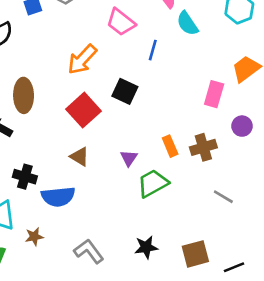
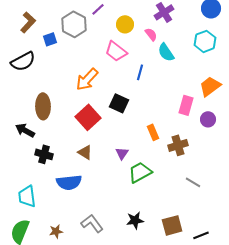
purple circle: (242, 126) -> (208, 119), moved
orange rectangle: (170, 146) -> (153, 132), moved
black cross: (25, 177) -> (44, 154), moved
brown star: (34, 237) -> (56, 231), moved

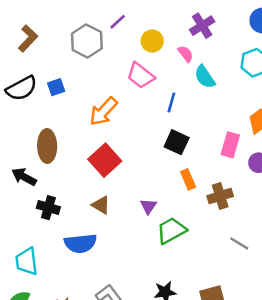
blue square: (50, 39) -> (56, 87), moved
black square: (119, 103) -> (177, 142), moved

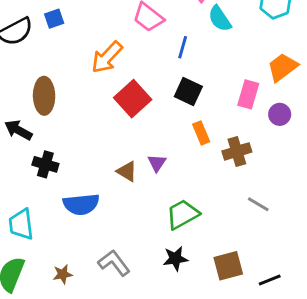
blue square: (56, 87) -> (54, 19), moved
red square: (105, 160) -> (133, 99), moved
brown triangle: (101, 205) -> (127, 171), moved
green trapezoid: (171, 231) -> (183, 214), moved

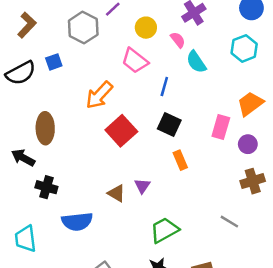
brown cross: (237, 151) -> (253, 181), moved

